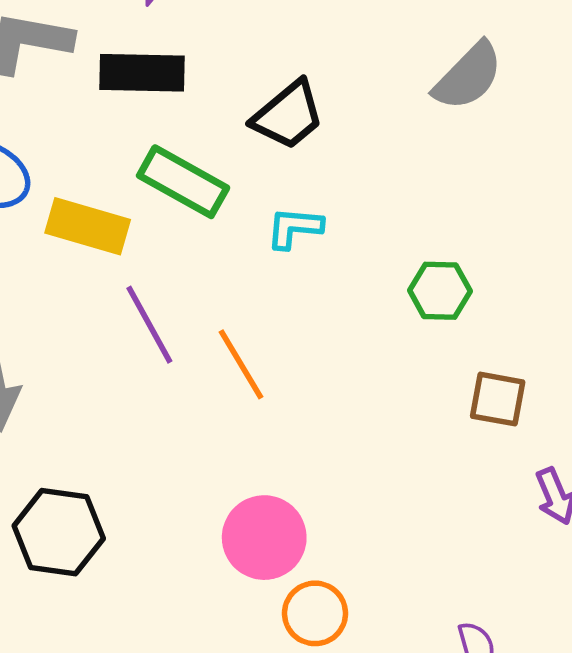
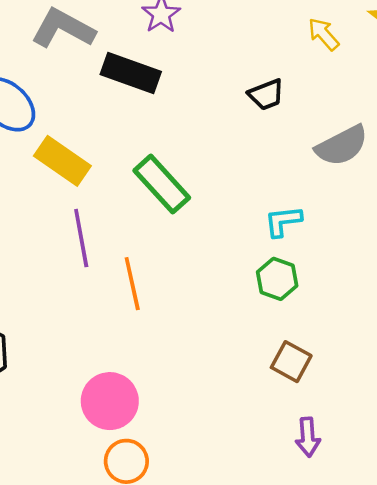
black trapezoid: (288, 115) -> (266, 95), moved, size x0.7
green rectangle: (183, 182) -> (162, 184), moved
cyan L-shape: (294, 228) -> (283, 221), moved, turned -30

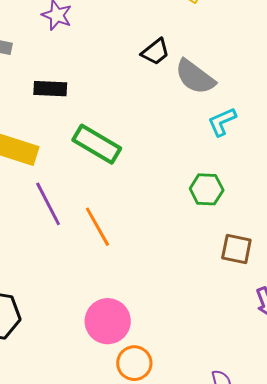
black rectangle: (131, 73) -> (50, 89), moved, size x0.7
gray semicircle: (342, 146) -> (195, 77), moved, turned 81
cyan L-shape: (283, 221) -> (222, 122), moved

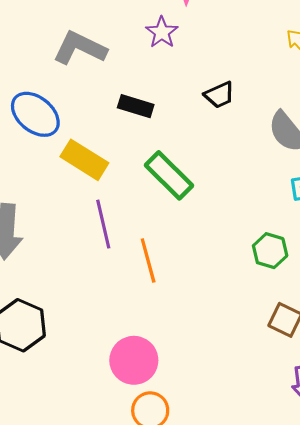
black trapezoid: (155, 52) -> (219, 95), moved

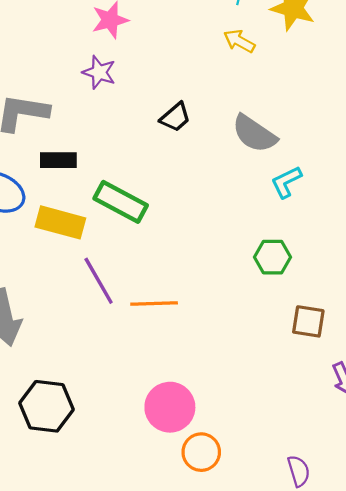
black rectangle: (136, 106) -> (58, 160), moved
green rectangle: (169, 175) -> (121, 202), moved
orange line: (148, 260) -> (154, 304), turned -60

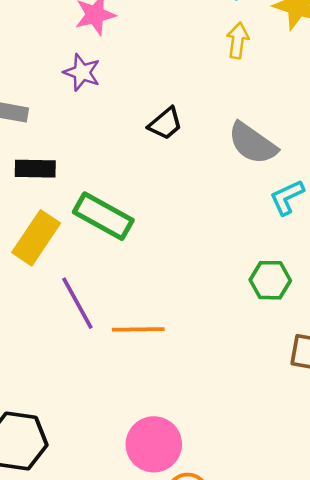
yellow arrow: (239, 41) -> (238, 41), turned 68
yellow rectangle: (60, 222) -> (36, 238), turned -72

